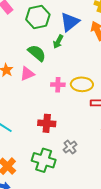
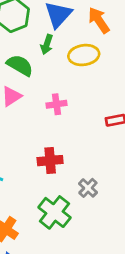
yellow ellipse: (82, 84) -> (84, 55), moved
green cross: (44, 160) -> (54, 212), turned 30

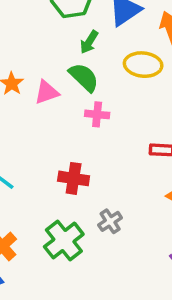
green arrow: (47, 45) -> (89, 42), moved
green semicircle: (20, 65) -> (84, 77), moved

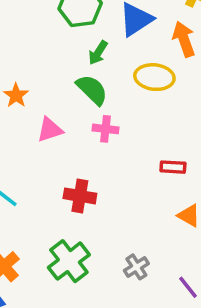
pink triangle: (47, 92) -> (50, 130), moved
gray cross: (110, 221) -> (136, 267), moved

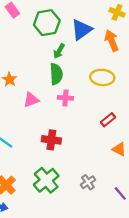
yellow ellipse: (154, 77) -> (102, 77), moved
green semicircle: (92, 90) -> (56, 74), turned 45
red rectangle: (173, 167) -> (108, 120), turned -40

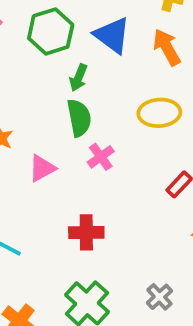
blue triangle: (82, 30) -> (112, 35), turned -40
pink cross: (65, 98) -> (101, 157), turned -32

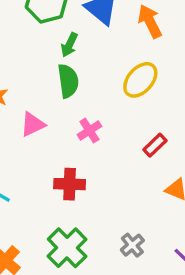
yellow ellipse: (159, 113) -> (140, 80), turned -48
pink cross: (101, 157) -> (89, 130), moved

